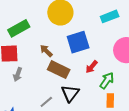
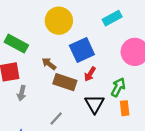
green rectangle: (19, 28) -> (16, 44), turned 65
red arrow: (92, 67) -> (90, 74), moved
black triangle: (70, 93) -> (94, 104), moved

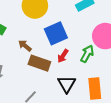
green arrow: (118, 87) -> (87, 54), moved
orange rectangle: (125, 108) -> (95, 88), size x1.5

